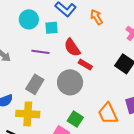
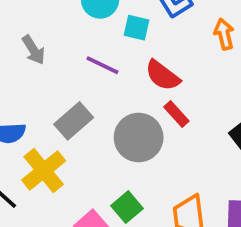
red semicircle: (72, 48) -> (163, 75), turned -36
yellow cross: (28, 114) -> (44, 170), turned 30

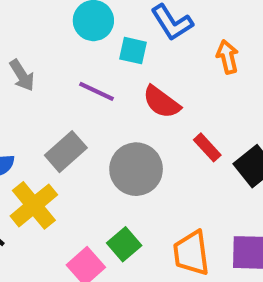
red rectangle: (176, 114) -> (207, 147), moved

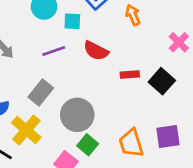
purple line: (97, 91) -> (54, 51), turned -35
red rectangle: (207, 147) -> (130, 75), turned -42
gray circle: (136, 169) -> (77, 115), moved

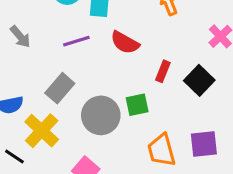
red rectangle: (130, 75) -> (163, 71), turned -66
green square: (88, 145) -> (137, 105), moved, turned 36

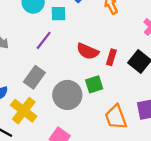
purple line: (76, 41) -> (44, 40), turned -30
red semicircle: (125, 43) -> (88, 51), moved

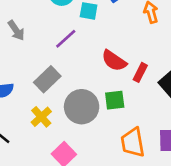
yellow cross: (24, 111) -> (41, 117), moved, size x0.7

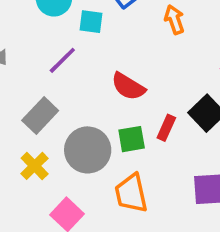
red rectangle: (140, 72) -> (166, 128), moved
orange trapezoid: (133, 142) -> (131, 193), moved

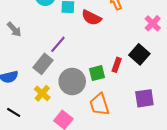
purple line: (62, 60) -> (58, 44), moved
red semicircle: (128, 86) -> (91, 18), moved

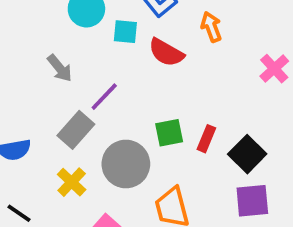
gray arrow: (14, 29) -> (60, 68), moved
black square: (139, 54) -> (247, 154), moved
green square: (97, 73) -> (169, 133), moved

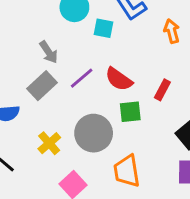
red semicircle: (166, 53) -> (119, 79), moved
gray rectangle: (76, 130) -> (42, 86), moved
red rectangle: (206, 139) -> (162, 90), moved

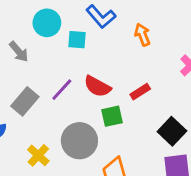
gray arrow: (49, 52) -> (19, 52), moved
red rectangle: (162, 90) -> (140, 92), turned 36

